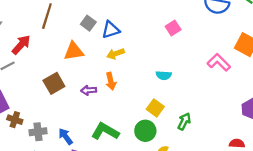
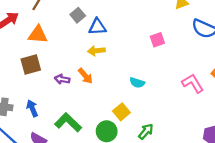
orange triangle: (74, 51) -> (38, 35), moved
orange arrow: (111, 81) -> (85, 76), turned -42
blue arrow: (66, 136) -> (32, 108), moved

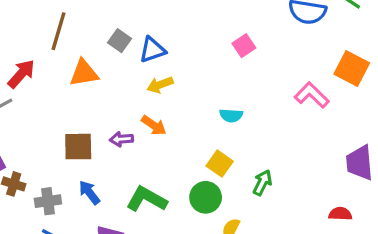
orange triangle: (38, 35) -> (84, 73), moved
brown square: (31, 64) -> (78, 147), moved, turned 30

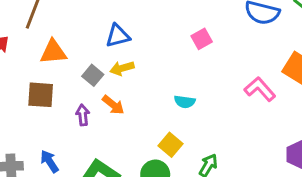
gray square: (119, 41) -> (93, 75), moved
purple arrow: (121, 139) -> (83, 115), turned 84
brown square: (78, 147) -> (41, 95), moved

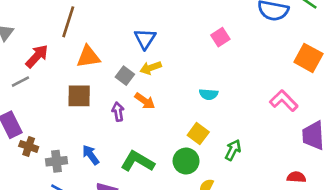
blue triangle: (118, 36) -> (145, 39), turned -40
pink L-shape: (260, 89) -> (284, 101), moved

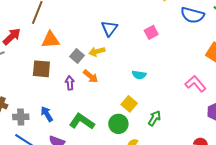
blue triangle: (145, 39) -> (109, 28), moved

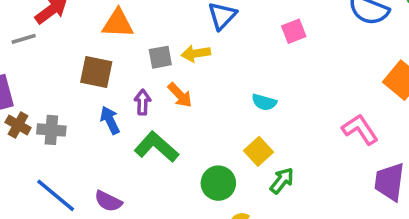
gray square: (77, 56) -> (160, 57), turned 32
yellow square: (129, 104) -> (259, 151), moved
blue arrow: (47, 114) -> (110, 120), moved
gray cross: (21, 117) -> (51, 130), moved
green L-shape: (82, 122) -> (156, 147), moved

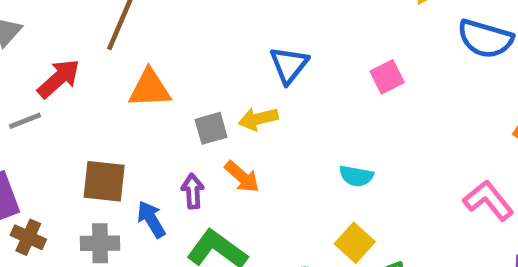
brown square: (96, 72) -> (104, 181), moved
gray cross: (51, 130) -> (100, 243), moved

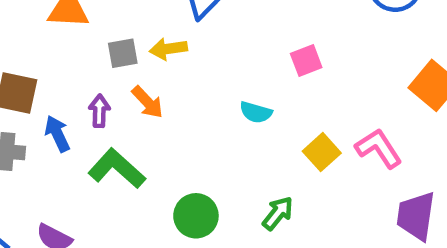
pink square: (387, 77) -> (306, 61), moved
yellow square: (355, 243) -> (322, 152), moved

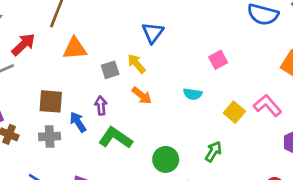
yellow arrow: (168, 49) -> (136, 64), turned 65
orange arrow: (147, 102) -> (142, 95), moved

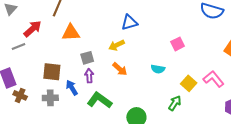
blue triangle: (153, 33) -> (129, 22), turned 36
yellow arrow: (136, 64) -> (117, 45), turned -77
gray square: (110, 70) -> (87, 58), moved
green arrow: (213, 152) -> (175, 103), moved

